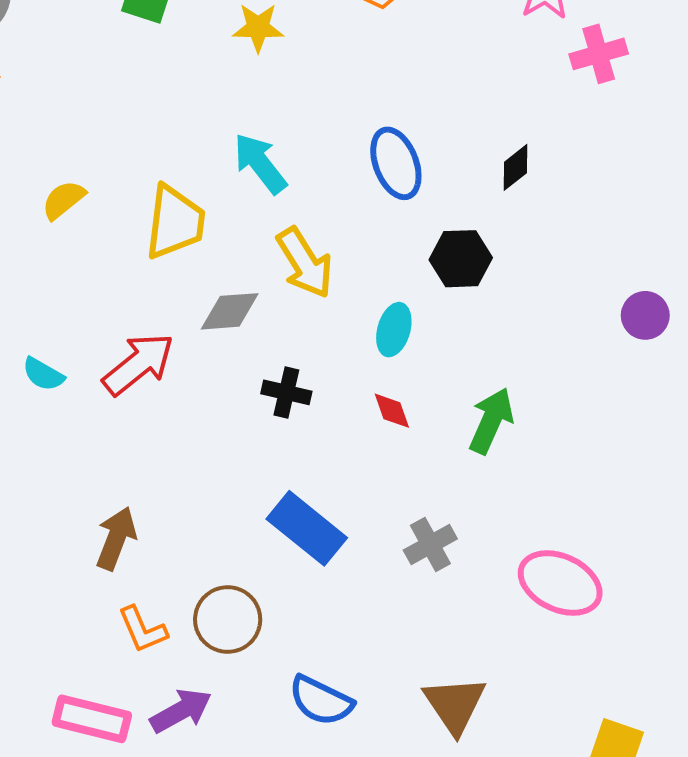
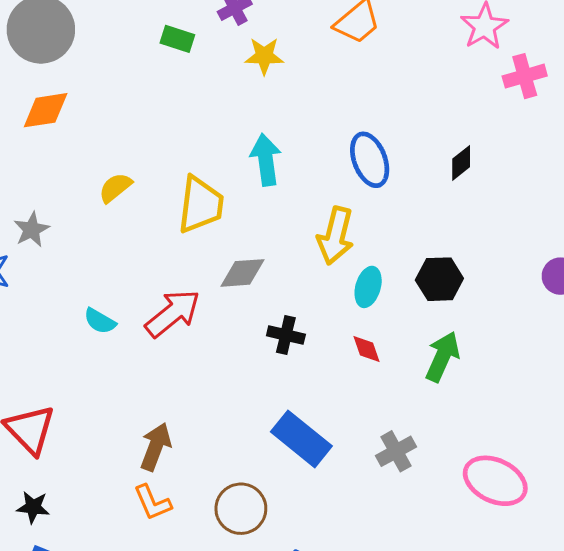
cyan arrow: (260, 163) -> (266, 160), turned 30
black hexagon: (461, 259) -> (439, 279), moved
yellow arrow: (305, 263) -> (336, 236), moved, turned 46
orange L-shape: (142, 630) -> (153, 502), moved

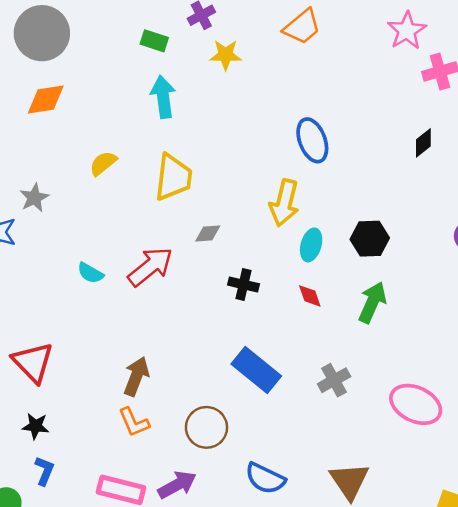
cyan arrow: (266, 160) -> (163, 97), moved
black diamond: (461, 163) -> (423, 143), moved
gray diamond: (242, 273) -> (208, 233), size x0.7

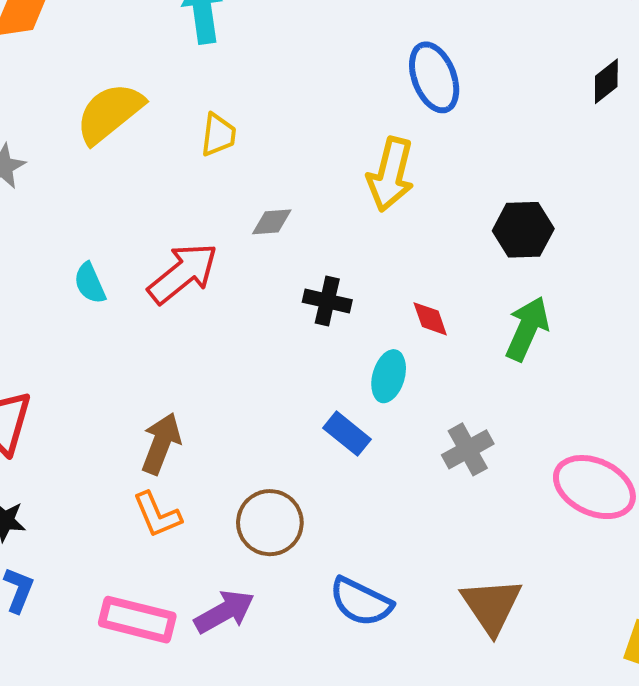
yellow semicircle: (103, 163) -> (110, 113), size x1.6
yellow trapezoid: (173, 177) -> (218, 135), size x0.6
cyan ellipse: (311, 245) -> (389, 376), moved
cyan semicircle: (90, 273) -> (90, 283), turned 36
blue rectangle: (256, 370) -> (347, 434), size x0.6

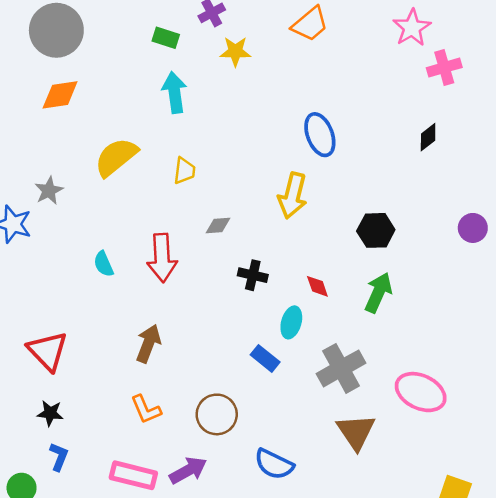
red arrow: (183, 273) -> (162, 258), turned 126
brown arrow: (161, 443) -> (148, 344), moved
gray cross: (468, 449) -> (341, 368), size x1.5
brown triangle: (492, 606) -> (356, 432), moved

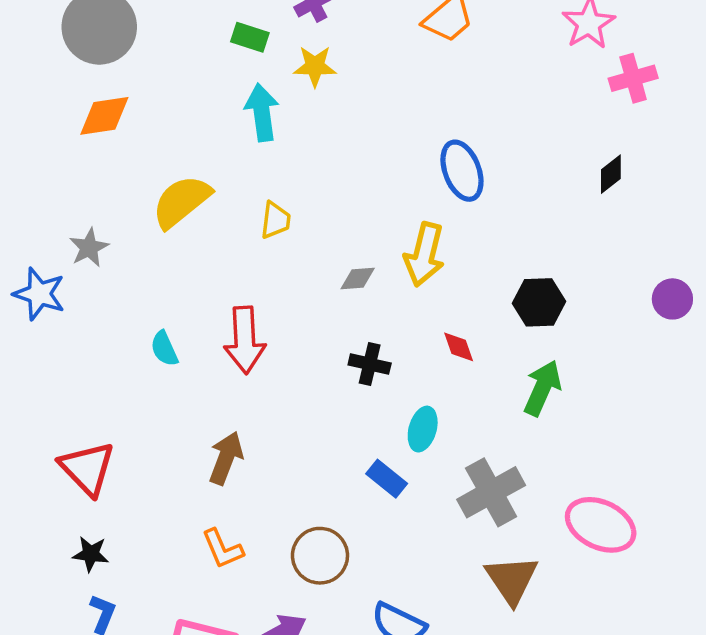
yellow star: (235, 51) -> (315, 66), moved
gray diamond: (218, 225) -> (358, 278), moved
red diamond: (317, 286) -> (459, 347), moved

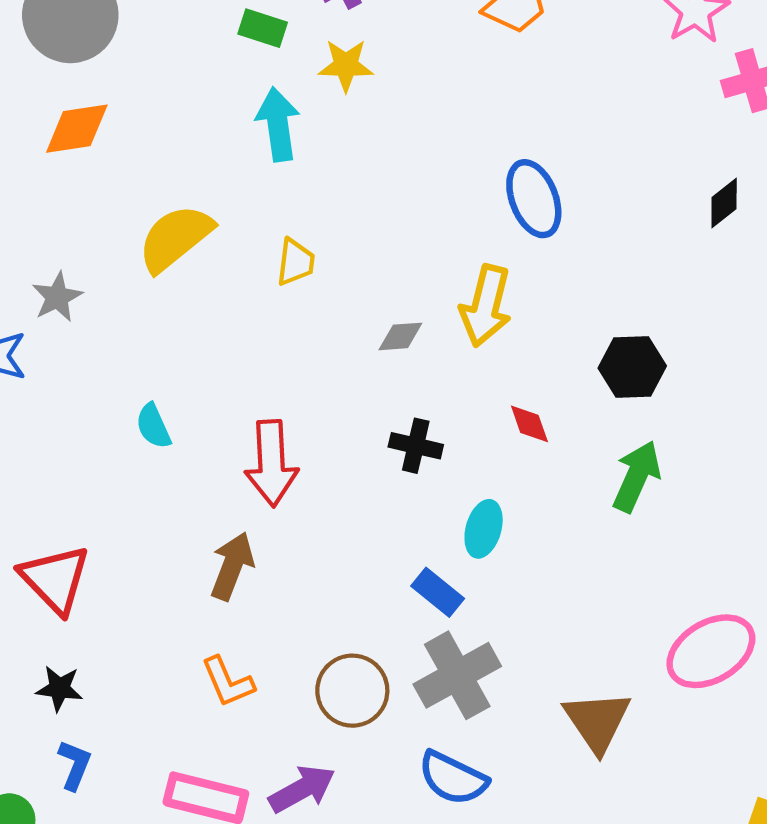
red arrow: (245, 340) -> (271, 463), moved
gray cross: (491, 492) -> (457, 675), moved
pink ellipse: (601, 525) -> (711, 651), turned -56

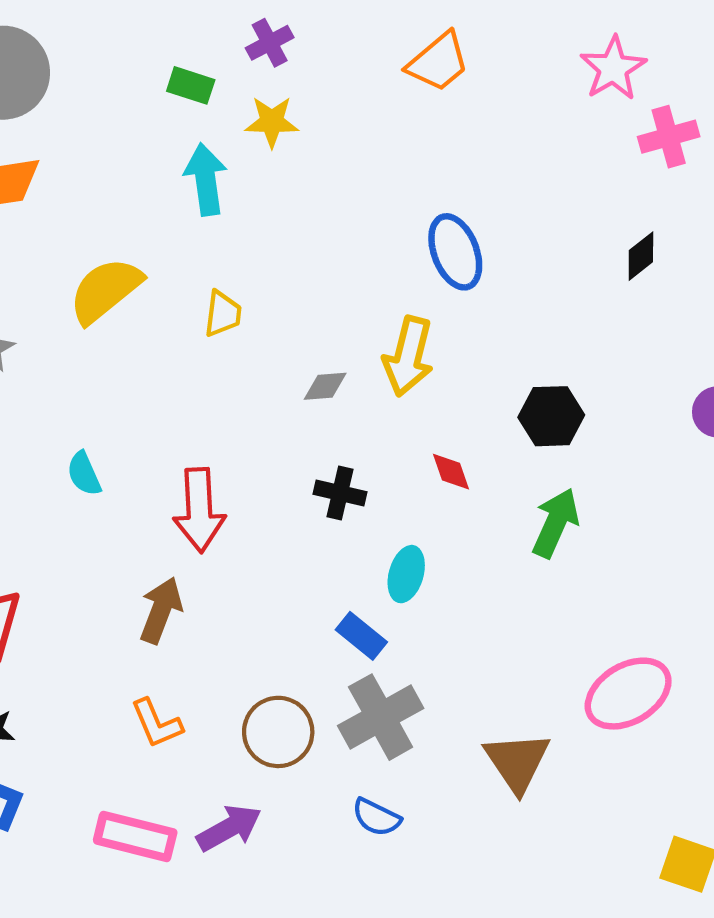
blue semicircle: (453, 778) -> (376, 817), size x0.7

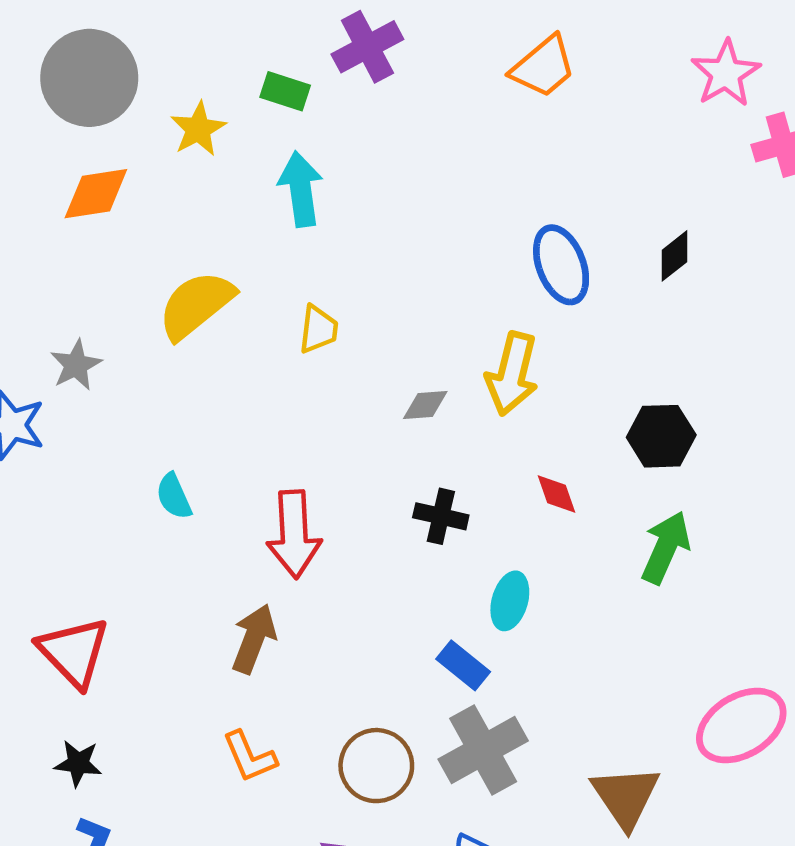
purple cross: (270, 43) -> (367, 47), size x1.4
yellow star: (272, 122) -> (198, 129), moved, turned -30
black diamond: (641, 256) -> (675, 256), moved

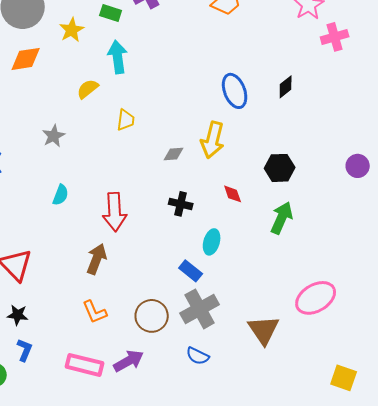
yellow semicircle: (196, 305) -> (88, 89), moved, size x0.6
gray star: (76, 365) -> (54, 136), moved
cyan semicircle: (174, 496) -> (61, 195), turned -135

